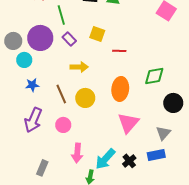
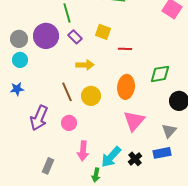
cyan circle: (24, 60) -> (20, 60), moved
blue star: (32, 85) -> (17, 89), moved

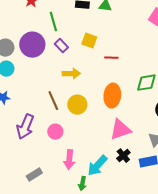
pink triangle: (134, 121) -> (120, 130), turned 30
black cross: (135, 159) -> (123, 156), moved
gray rectangle: (48, 166) -> (34, 175), turned 35

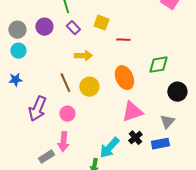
purple circle: (32, 45) -> (44, 27), size x0.7
orange ellipse: (112, 96) -> (124, 78), turned -30
pink arrow: (69, 160) -> (63, 142), moved

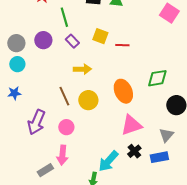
red line: (123, 40) -> (122, 45), moved

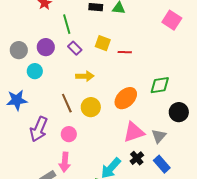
cyan circle: (17, 64) -> (35, 71), moved
orange ellipse: (123, 91) -> (126, 98), turned 70
blue star: (14, 93) -> (17, 100), size x1.5
gray triangle: (166, 135) -> (159, 136), moved
blue rectangle: (159, 157) -> (162, 164), turned 60

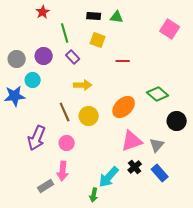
yellow square: (103, 43) -> (98, 40), moved
green diamond: (160, 85) -> (158, 94), turned 50
blue star: (17, 100) -> (15, 96), moved

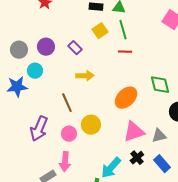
green line: (65, 33) -> (123, 30), moved
yellow square: (98, 40) -> (100, 31), turned 35
green diamond: (158, 94) -> (160, 85), turned 35
yellow circle: (89, 116) -> (91, 125), moved
gray triangle: (157, 145) -> (159, 136), turned 35

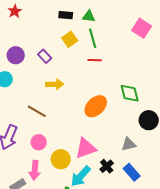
brown line: (67, 103) -> (37, 111), turned -36
yellow circle: (91, 125) -> (61, 159), moved
pink triangle: (134, 132) -> (86, 148), moved

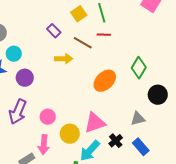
purple circle: (16, 55) -> (25, 78), moved
green diamond: (130, 93) -> (139, 68), turned 45
brown line: (37, 111) -> (83, 43), moved

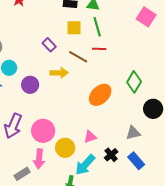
yellow square: (79, 14) -> (74, 28), turned 35
purple circle: (25, 78) -> (30, 85), moved
pink circle: (48, 117) -> (43, 131), size x1.5
pink triangle: (95, 123) -> (90, 137), size x0.6

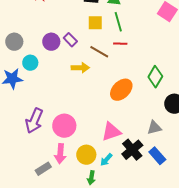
purple circle: (30, 85) -> (51, 42), moved
pink triangle: (90, 137) -> (111, 132), size x1.5
yellow circle: (65, 148) -> (86, 155), moved
black cross: (111, 155) -> (132, 150), size x1.5
cyan arrow: (85, 165) -> (106, 160), size x0.6

